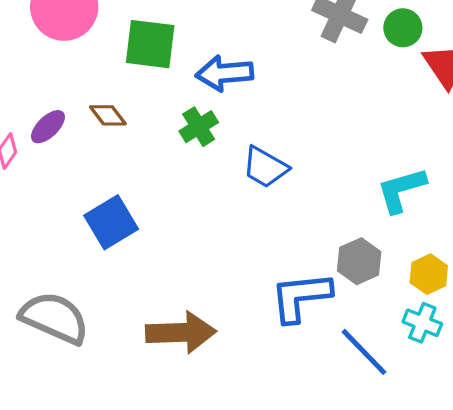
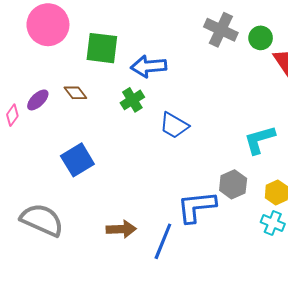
brown arrow: (181, 333) -> (121, 229), size x0.7
blue line: (364, 352) -> (163, 241), moved, turned 66

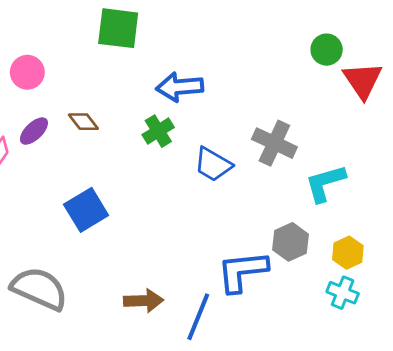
pink circle: (48, 25) -> (27, 72), moved, size x0.6
gray cross: (221, 30) -> (274, 143), moved
green square: (102, 48) -> (118, 28), moved

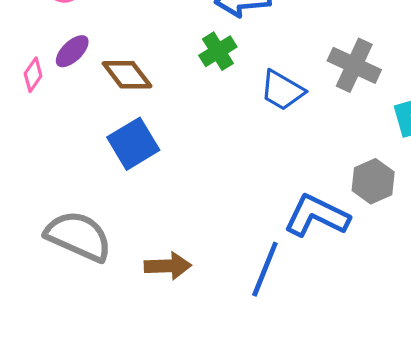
brown diamond: (83, 122) -> (127, 75), moved, size x1.4
blue L-shape: (242, 271) -> (317, 216), turned 32
brown arrow: (144, 301) -> (168, 266), moved

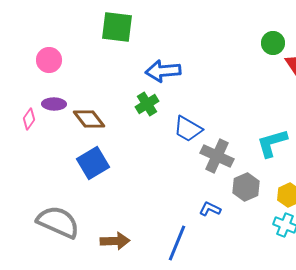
purple ellipse: (72, 51) -> (54, 104), turned 45
gray cross: (354, 65) -> (217, 156), moved
blue L-shape: (317, 216) -> (210, 209), size x0.5

